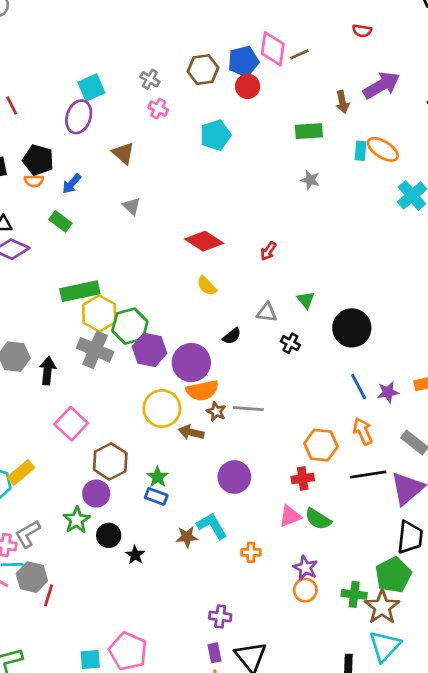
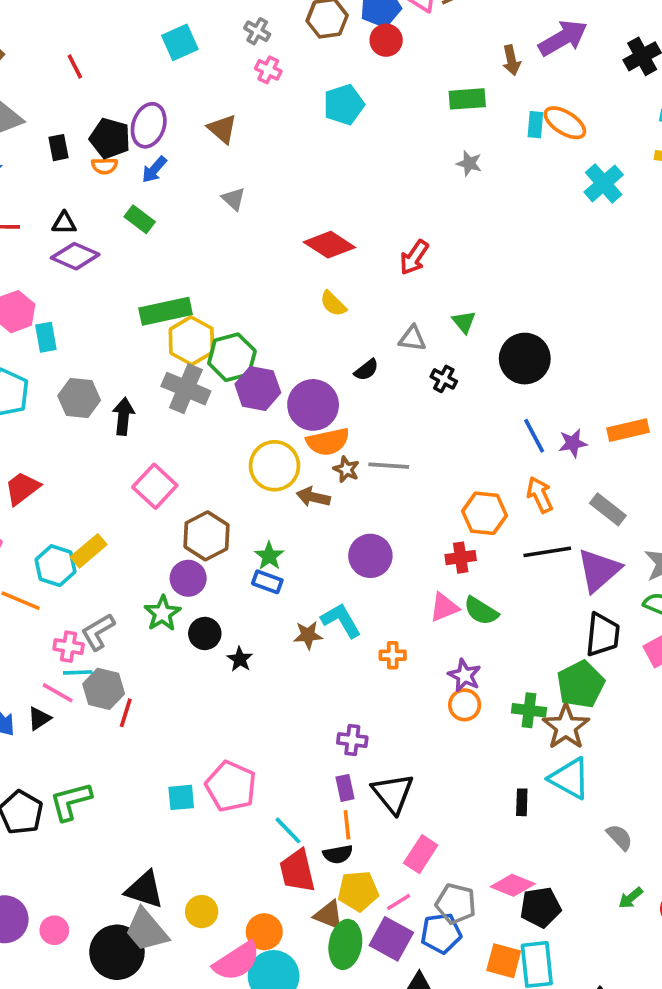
purple ellipse: (79, 117) -> (149, 125), moved
red arrow: (268, 251) -> (414, 257), size x1.4
cyan triangle: (385, 646) -> (570, 778), turned -44

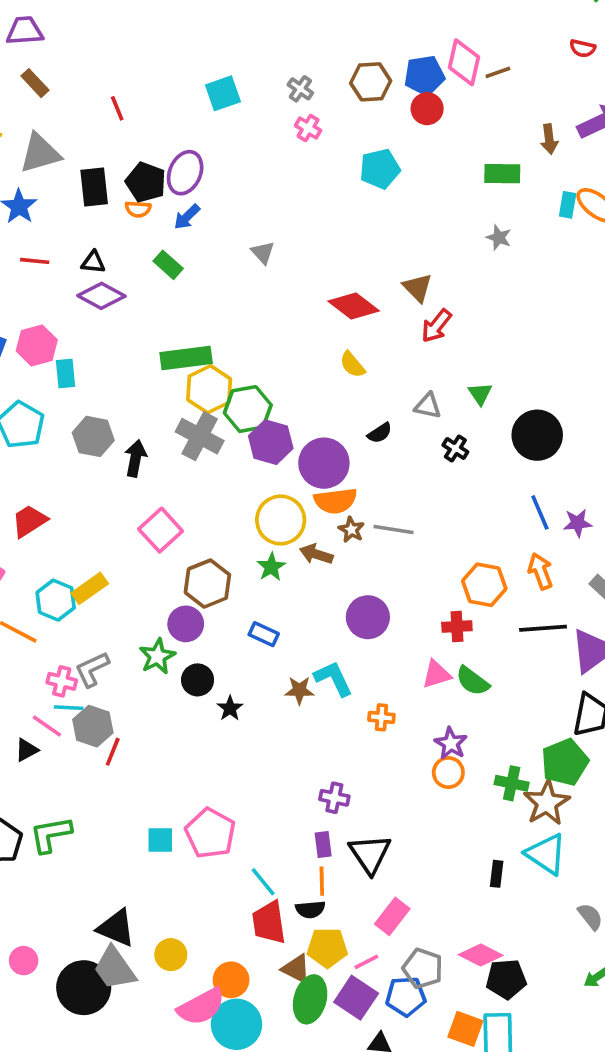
brown triangle: (222, 129) -> (418, 288), moved
black rectangle: (58, 148) -> (94, 187), size x1.5
green star: (269, 556) -> (271, 567), moved

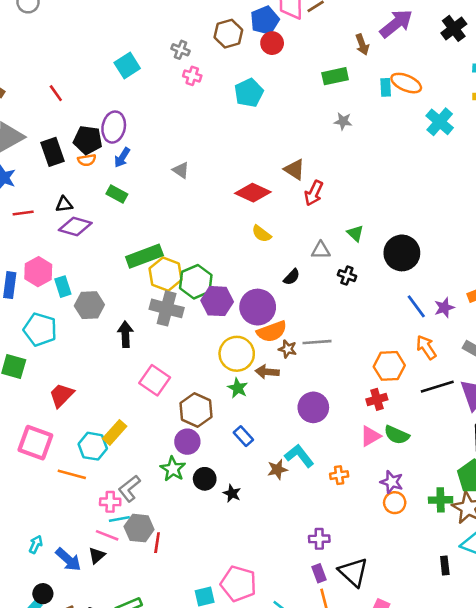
gray hexagon: (93, 436) -> (89, 305), moved
blue rectangle: (264, 634) -> (243, 436), turned 36

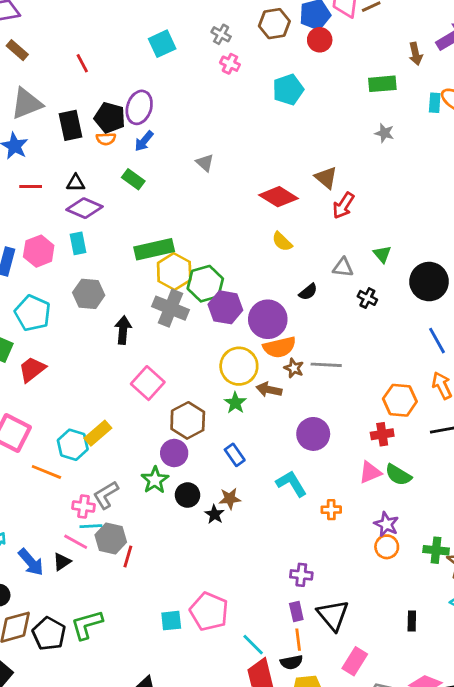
cyan rectangle: (63, 287) -> (78, 243), moved
red trapezoid: (62, 395) -> (32, 369), moved
brown star: (277, 470) -> (230, 499), moved
black rectangle: (445, 565) -> (412, 621), moved

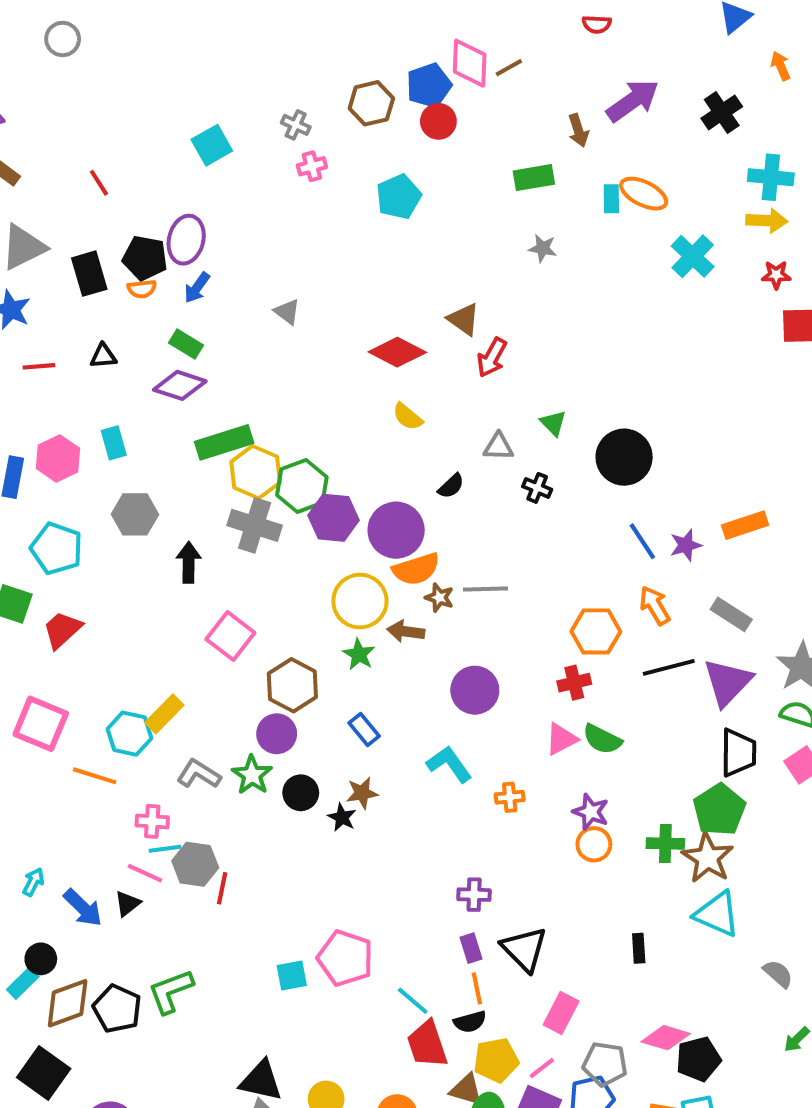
pink cross: (230, 64) -> (312, 166), turned -36
purple diamond: (84, 208) -> (180, 385), moved
gray L-shape: (106, 495) -> (199, 774), moved, turned 68

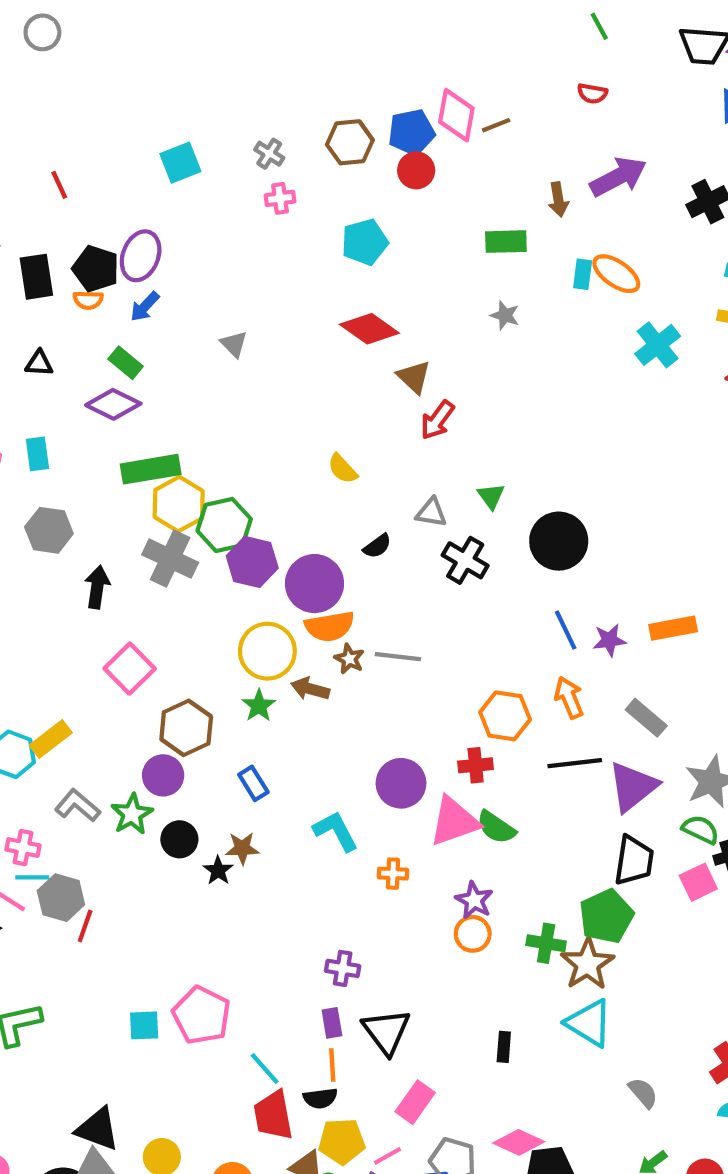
red diamond: (397, 352) -> (369, 329), moved
black cross: (537, 488) -> (465, 560), size x1.5
purple circle: (475, 690) -> (401, 783), moved
pink triangle: (561, 739) -> (454, 821), size x1.5

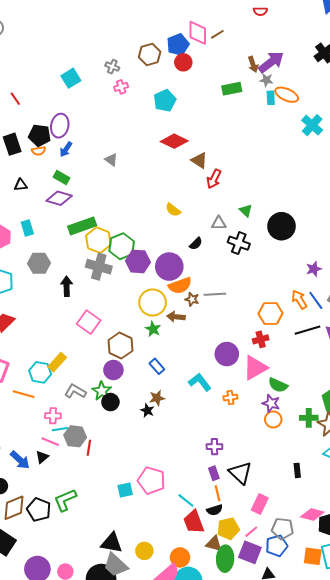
purple arrow: (618, 177) -> (271, 62), moved
gray star: (505, 315) -> (266, 80), moved
blue line: (566, 630) -> (316, 300), moved
green semicircle: (496, 827) -> (278, 385), moved
black circle: (179, 839) -> (110, 402), moved

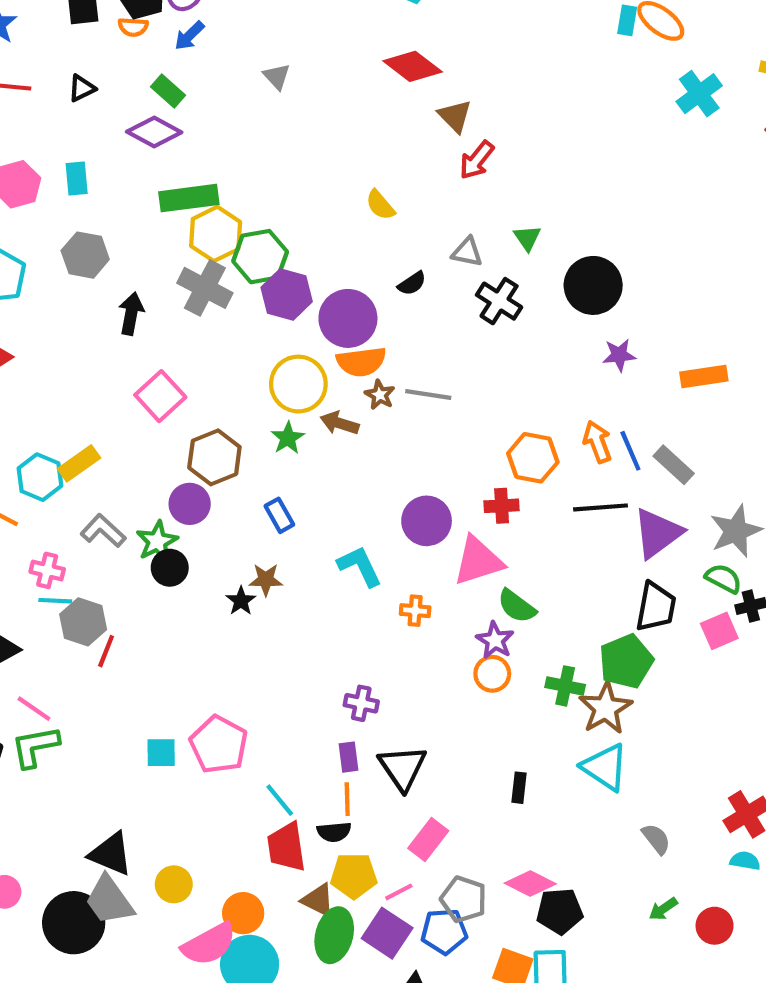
black triangle: (21, 185) -> (82, 88), turned -32
purple star: (314, 269) -> (619, 355), moved
pink line: (50, 442) -> (34, 709), moved

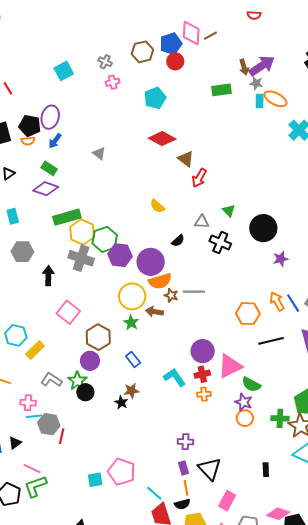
cyan hexagon: (40, 477) -> (16, 335), moved
red cross: (502, 506) -> (202, 374), moved
black line: (601, 507) -> (271, 341), moved

